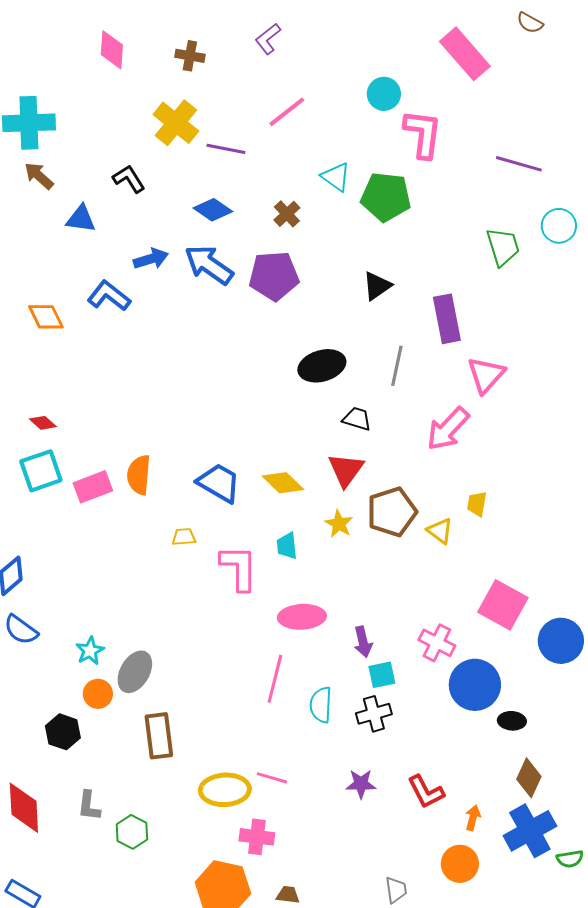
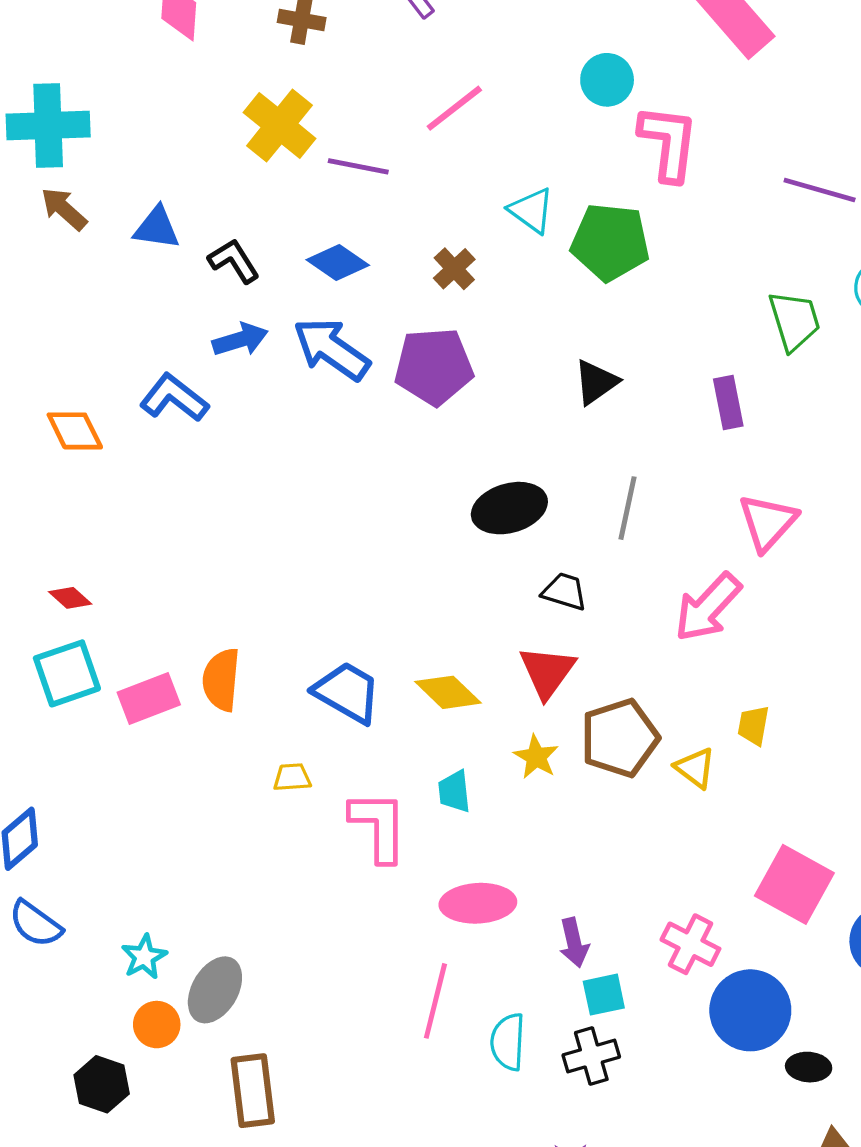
black L-shape: (129, 179) -> (234, 261), moved
blue triangle: (81, 219) -> (157, 228), moved
purple rectangle: (447, 319) -> (728, 403), moved, size x0.7

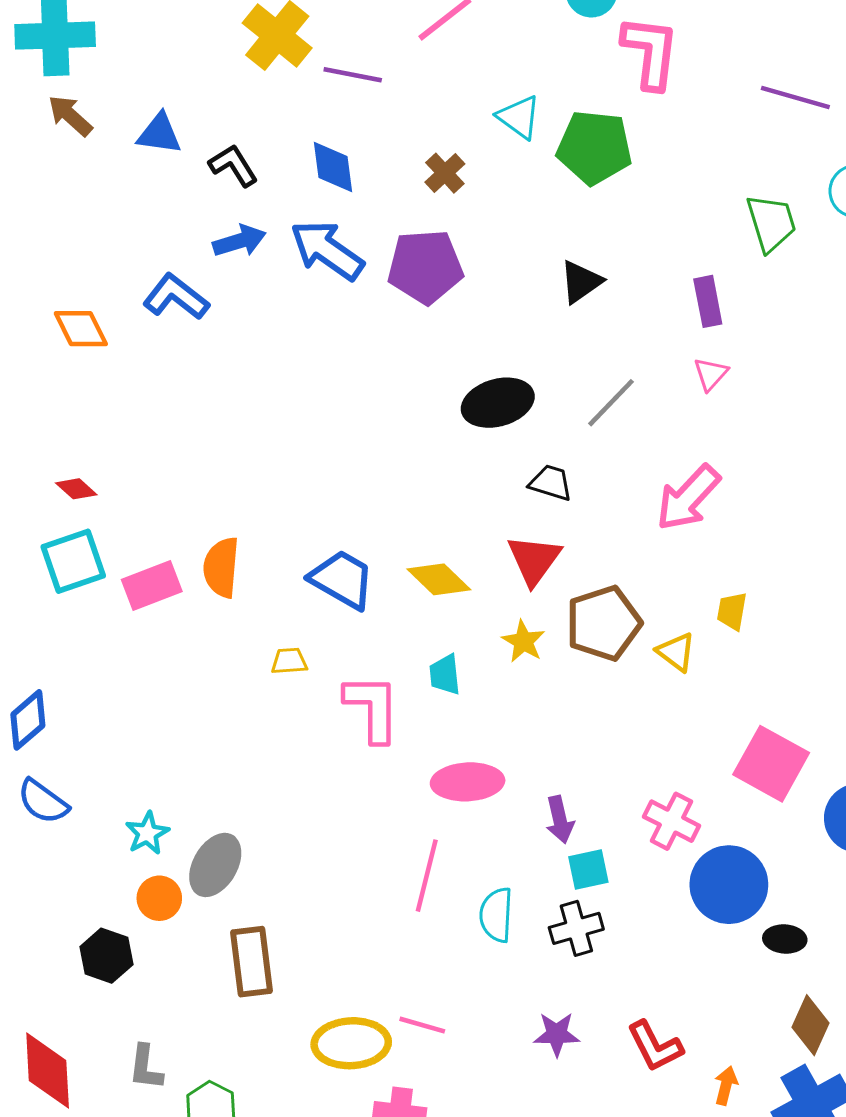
blue diamond: (338, 262) -> (333, 167), turned 48
gray line: (627, 508) -> (611, 403), turned 32
pink triangle: (768, 522) -> (711, 374), moved, size x0.6

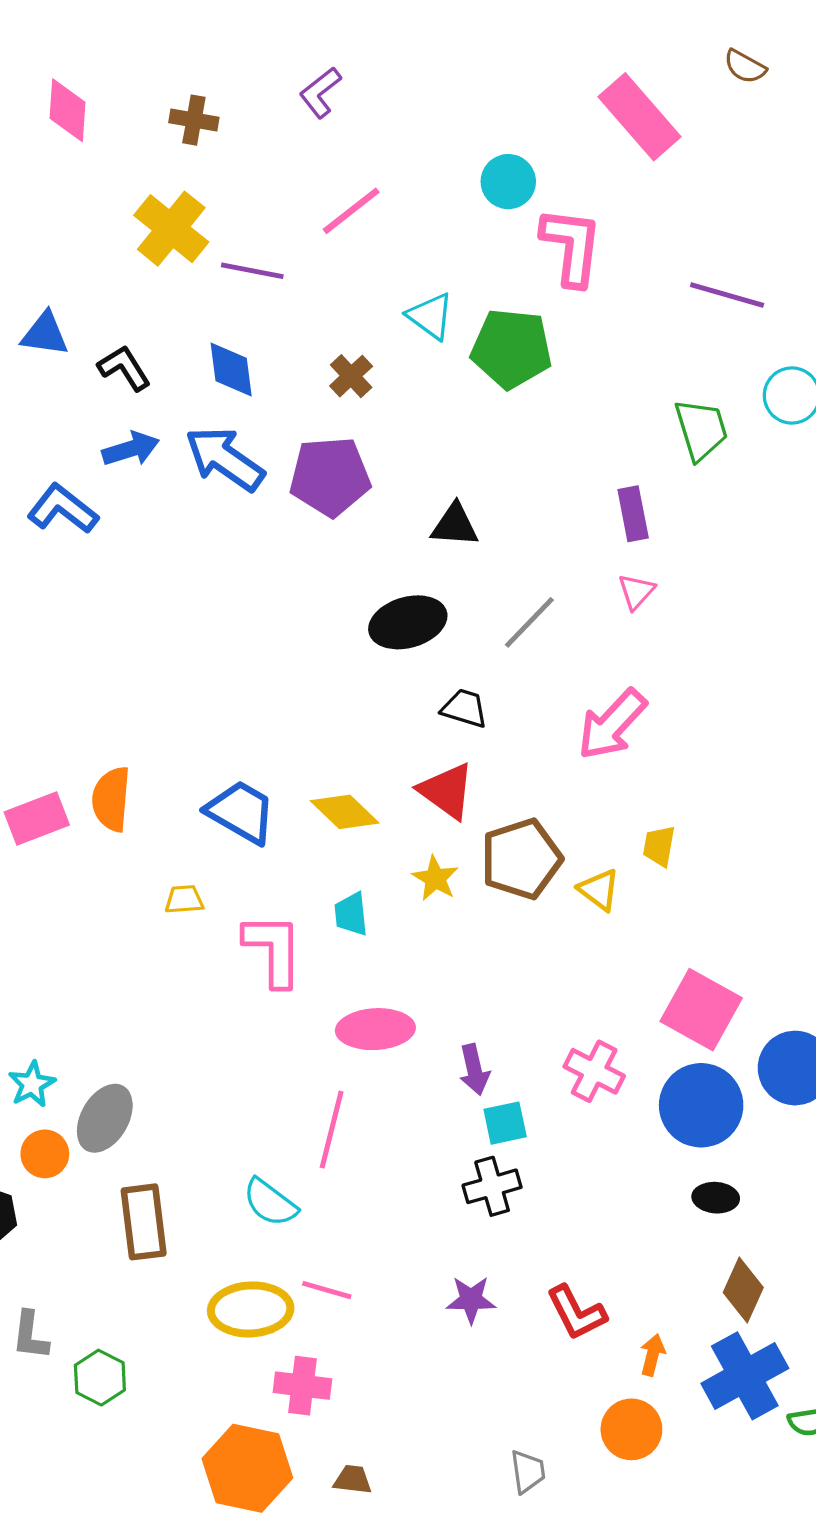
black triangle: (581, 282) -> (455, 525), moved, turned 39
red triangle: (534, 560) -> (447, 791), turned -30
blue circle: (729, 885) -> (701, 1105), moved
cyan semicircle: (496, 915) -> (270, 1203), moved, turned -56

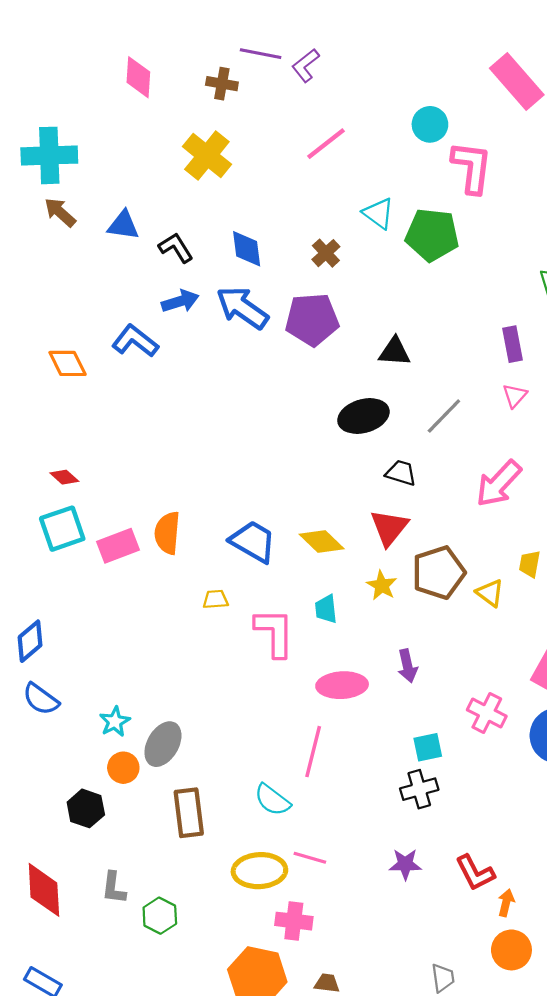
purple line: (252, 271) -> (261, 54), moved
red triangle: (447, 791) -> (389, 528), turned 33
purple arrow: (474, 1070) -> (407, 666), moved
orange arrow: (653, 1355) -> (506, 903), moved

